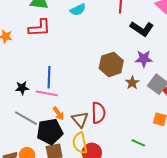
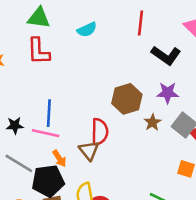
red L-shape: (40, 28) -> (38, 51), turned 90
red semicircle: (98, 113) -> (100, 132), moved
brown triangle: (80, 119) -> (89, 150), moved

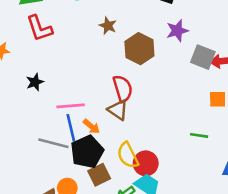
blue line: (49, 113) -> (71, 128), moved
brown star: (152, 122) -> (108, 26), moved
black star: (15, 125) -> (35, 82), moved

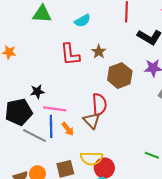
red L-shape: (39, 28) -> (70, 54), moved
black star: (35, 82) -> (37, 92), moved
black pentagon: (87, 152) -> (19, 112), moved
yellow semicircle: (128, 155) -> (91, 158), turned -75

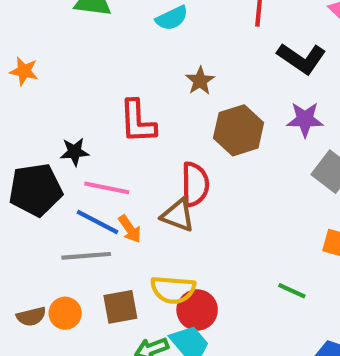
red L-shape: (70, 54) -> (138, 122), moved
brown triangle: (92, 121) -> (178, 215), turned -30
blue line: (51, 126) -> (98, 222), turned -65
gray line: (34, 136) -> (86, 256), moved, turned -35

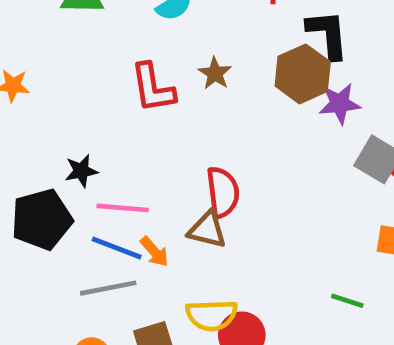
black L-shape: (302, 58) -> (328, 34), turned -123
red L-shape: (138, 122) -> (153, 88), moved
brown hexagon: (239, 130) -> (303, 74), moved

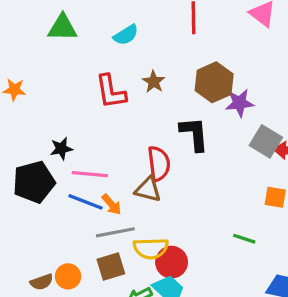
black L-shape: (328, 34) -> (194, 134), moved
gray line: (108, 288) -> (115, 232), moved

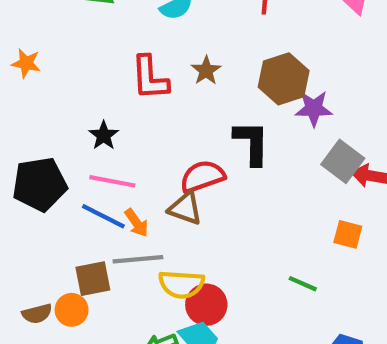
black star: (61, 149) -> (104, 135), moved, turned -30
red semicircle: (159, 164) -> (202, 176), turned -108
brown square: (111, 267) -> (93, 279), moved

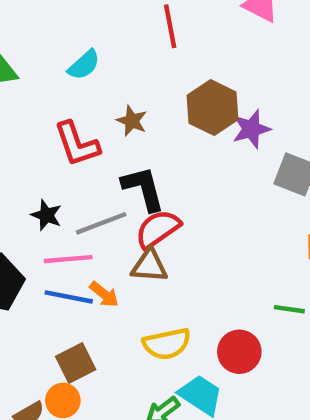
black L-shape: (252, 143) -> (143, 188), moved
gray line: (138, 259) -> (101, 223), moved
red circle: (206, 305) -> (239, 352), moved

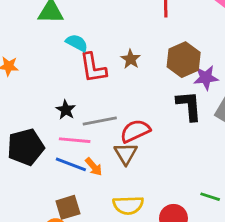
cyan semicircle: (84, 65) -> (77, 43), moved, turned -120
black L-shape: (143, 188) -> (189, 106), moved
brown triangle: (149, 266) -> (126, 154), turned 45

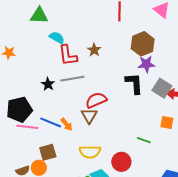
brown hexagon: (184, 60) -> (143, 44), moved
gray line: (100, 121) -> (72, 79), moved
pink line: (75, 140) -> (27, 127), moved
green line: (210, 197) -> (144, 140), moved

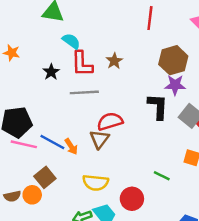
black star: (48, 84) -> (51, 72), moved
brown square: (48, 152) -> (45, 177), turned -30

